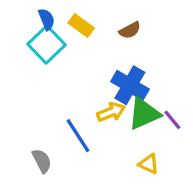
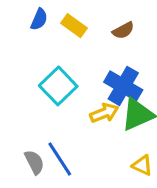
blue semicircle: (47, 19) -> (39, 19), turned 45
cyan square: (47, 44) -> (58, 86), moved
blue line: (78, 136) -> (60, 159), moved

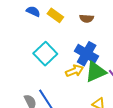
blue semicircle: (39, 19) -> (33, 11), turned -88
brown semicircle: (123, 30) -> (87, 18), turned 32

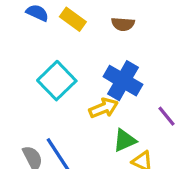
green triangle: (96, 72) -> (125, 140), moved, size x0.7

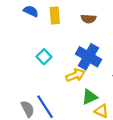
yellow rectangle: (73, 19) -> (55, 15), turned 49
cyan square: (57, 81) -> (44, 57), size x0.6

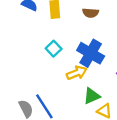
cyan square: (44, 57) -> (54, 49), moved

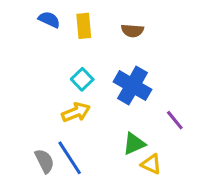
yellow arrow: (77, 73) -> (76, 112), moved

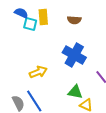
cyan square: (82, 79) -> (30, 24), moved, turned -32
green triangle: (134, 144) -> (75, 92), turned 35

